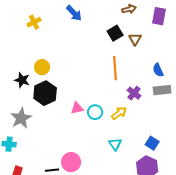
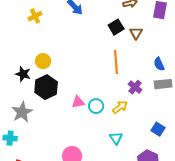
blue square: (152, 143) -> (158, 129), moved

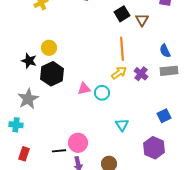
yellow arrow: (120, 107) -> (119, 73), moved
blue square: (158, 129) -> (164, 116), turned 32

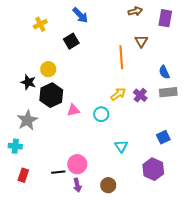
black square: (122, 14) -> (71, 41), moved
orange line: (122, 49) -> (121, 57), moved
pink triangle: (84, 89) -> (73, 110), moved

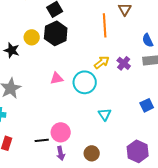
black hexagon: (51, 95) -> (56, 33), moved
cyan circle: (101, 114) -> (85, 82), size x1.5
purple hexagon: (153, 169) -> (138, 151), moved

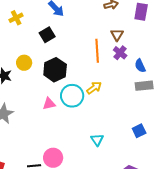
black hexagon: (56, 33) -> (55, 70), moved
purple cross: (124, 63) -> (120, 53), moved
cyan circle: (85, 82) -> (72, 96), moved

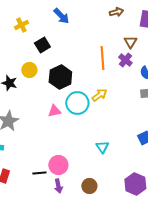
black square: (47, 35) -> (42, 45), moved
brown triangle: (117, 35) -> (130, 42), moved

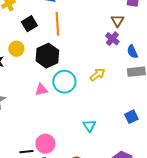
orange line: (102, 58) -> (57, 24), moved
yellow arrow: (99, 95) -> (97, 75), moved

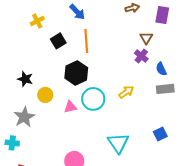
yellow circle: (16, 49) -> (45, 95), moved
cyan triangle: (89, 126) -> (118, 143), size x1.6

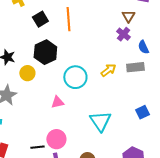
black hexagon: (76, 73) -> (45, 52), moved
gray rectangle: (165, 89) -> (135, 67), moved
pink triangle: (70, 107) -> (57, 102), moved

